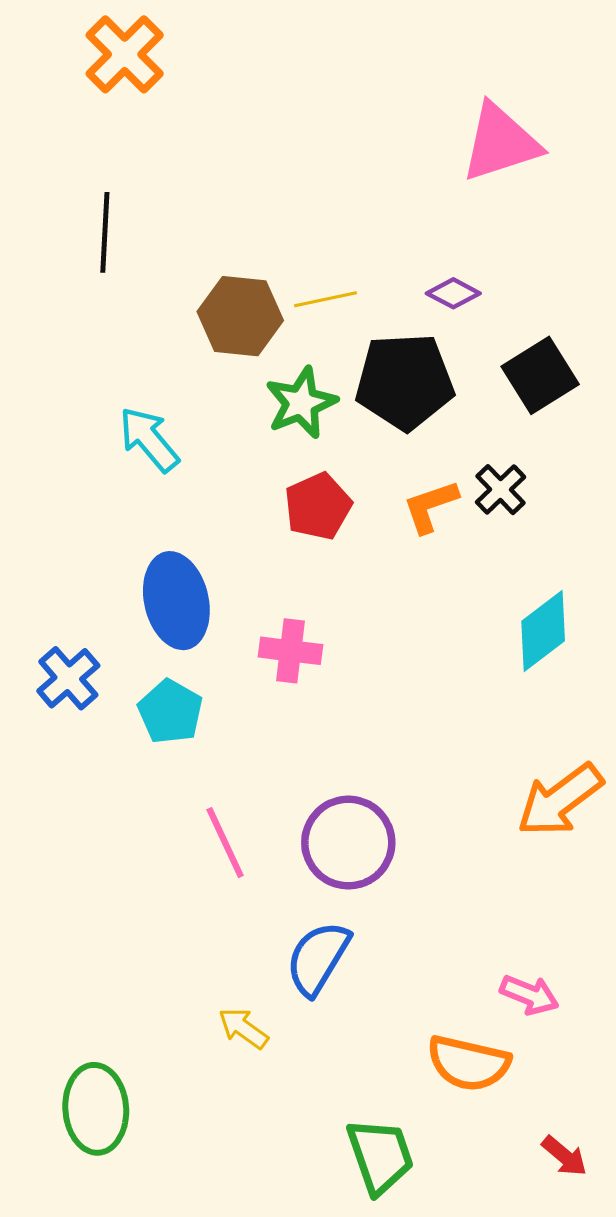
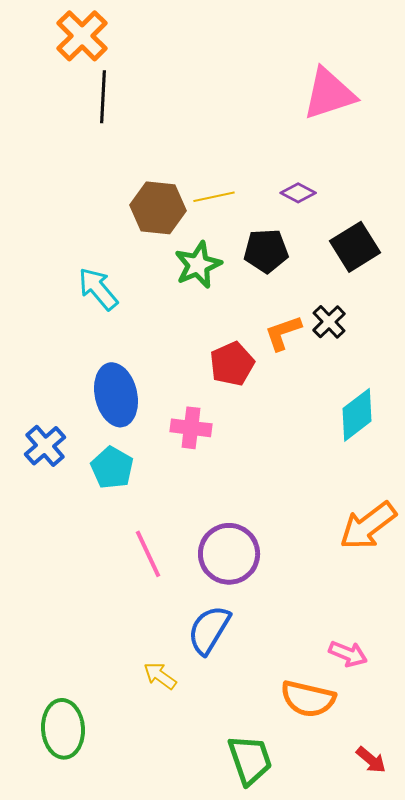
black line: (105, 232) -> (103, 97), moved
black pentagon: (405, 382) -> (266, 251), size x0.7
red pentagon: (318, 506) -> (232, 364), moved

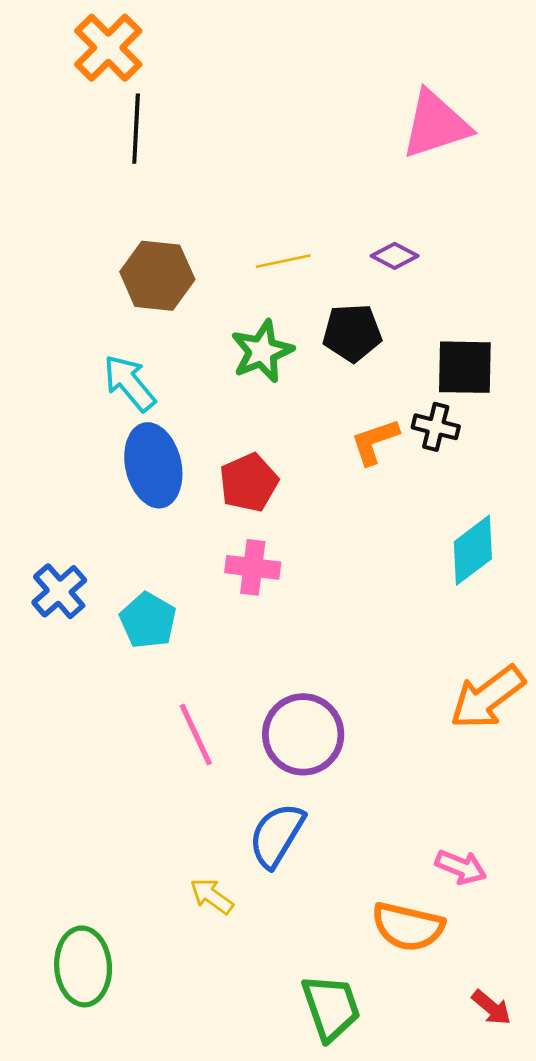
brown hexagon: (158, 208) -> (157, 276), moved
black square: (355, 247) -> (465, 367), moved, turned 33
black cross: (329, 322) -> (436, 427), turned -32
red pentagon: (232, 364) -> (249, 483), moved
blue ellipse: (116, 395) -> (153, 465), moved

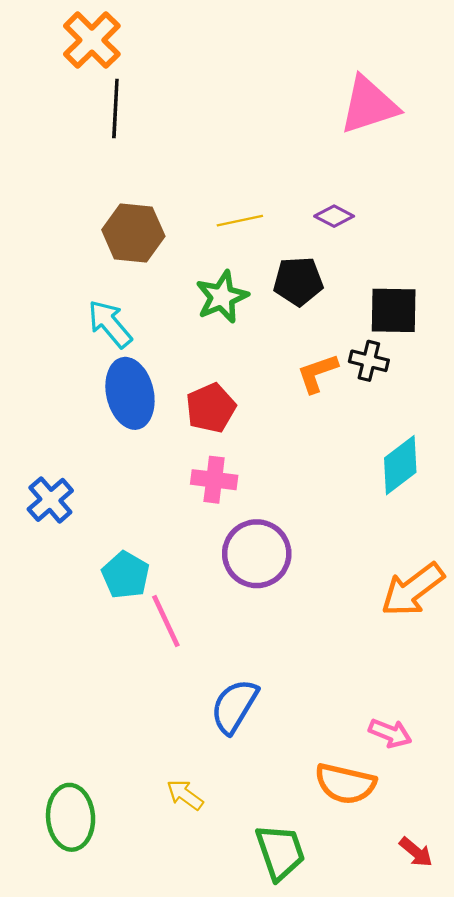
cyan pentagon: (148, 620) -> (126, 575), moved
purple circle: (303, 734) -> (257, 554), moved
yellow arrow: (212, 896) -> (185, 795), moved

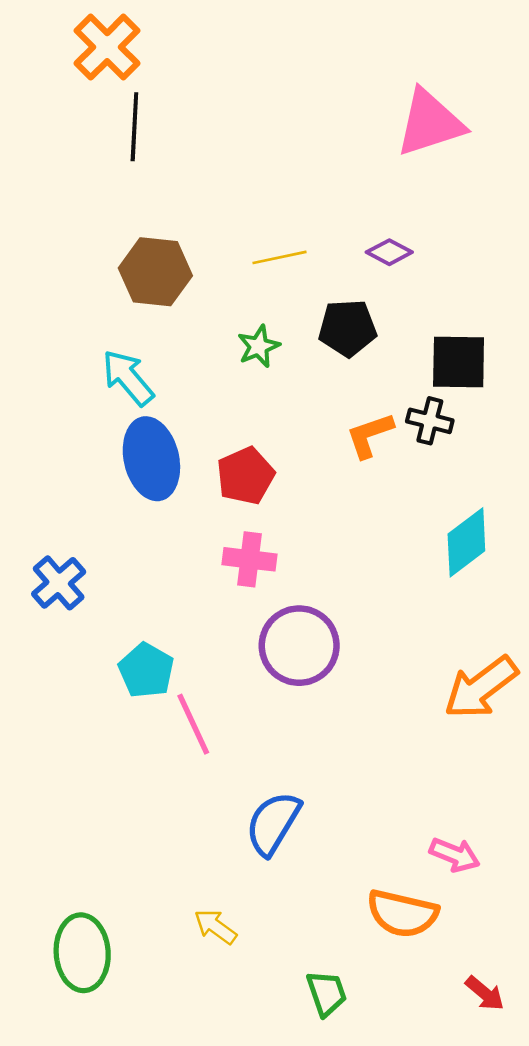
green star: (222, 297) -> (259, 346), size x0.7
green trapezoid: (280, 852) -> (327, 993), size x0.7

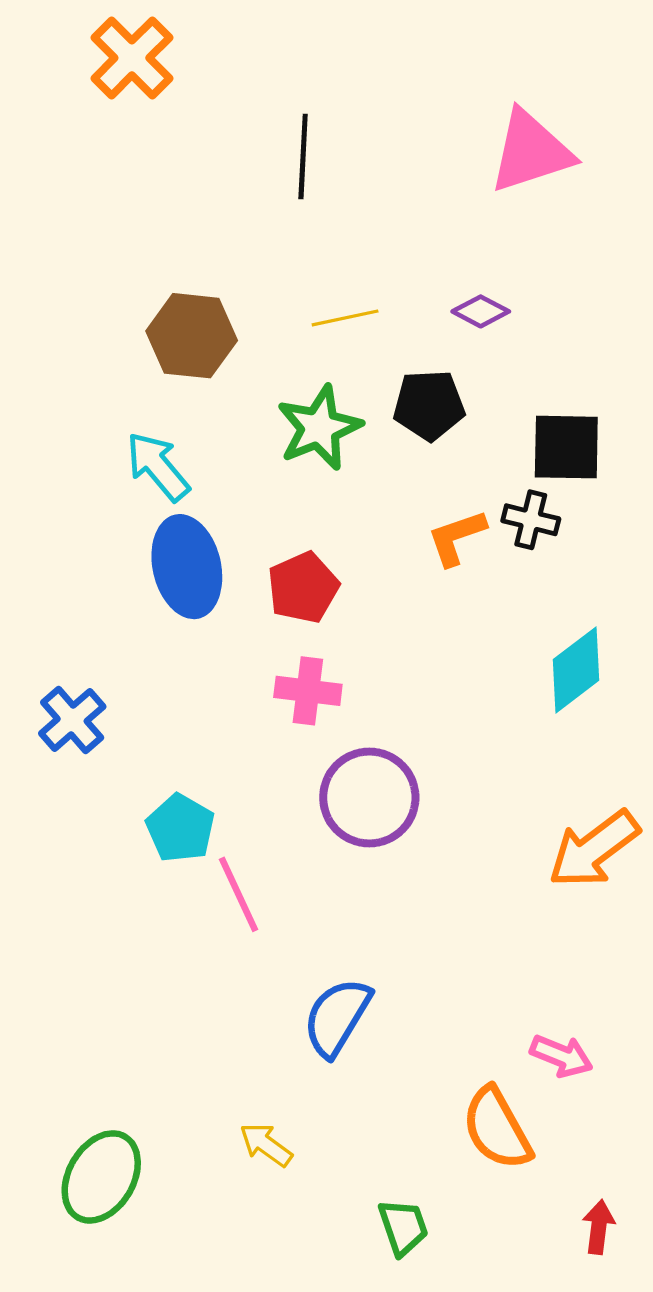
black line: (134, 127) -> (303, 156), moved
green star: (259, 346) -> (319, 428), size x1.6
orange semicircle: (402, 914) -> (497, 1129), turned 48
green ellipse: (82, 953) -> (101, 1177), turned 34
red arrow: (485, 993) -> (599, 1227), turned -123

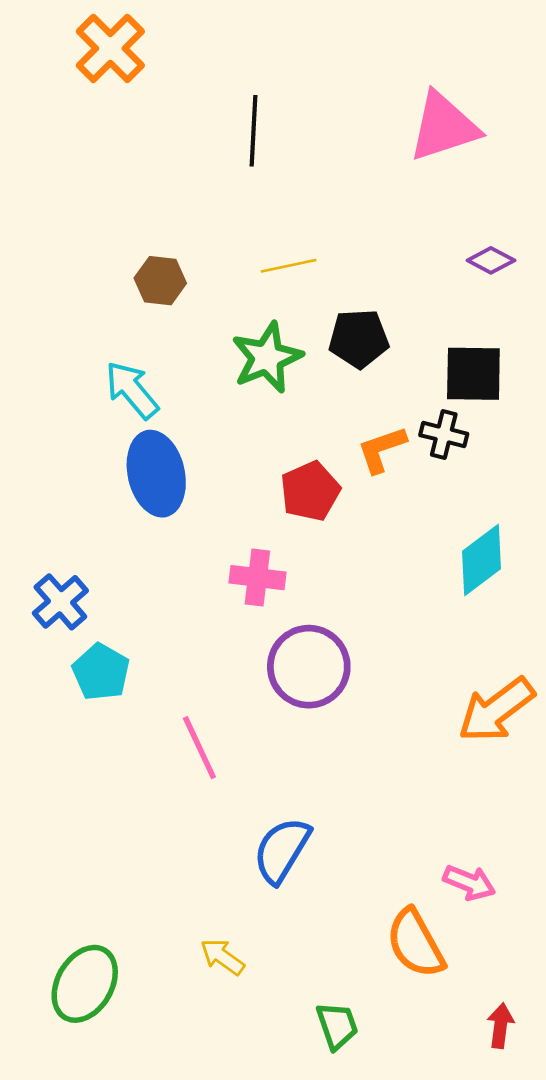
purple diamond: (481, 311) -> (491, 260), moved
brown hexagon: (192, 336) -> (160, 281), size x0.7
red pentagon: (303, 588) -> (310, 491), moved
cyan pentagon: (180, 828) -> (101, 672), moved

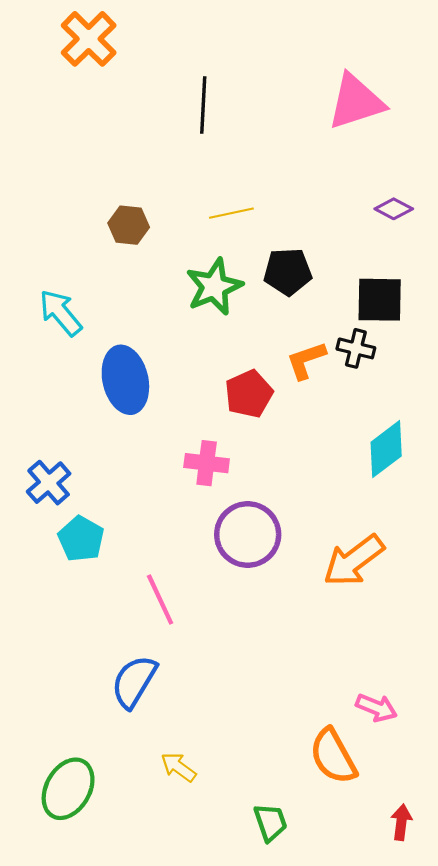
cyan arrow: (132, 390) -> (60, 313), moved
orange arrow: (496, 710) -> (354, 560), moved
blue semicircle: (282, 850) -> (134, 682), moved

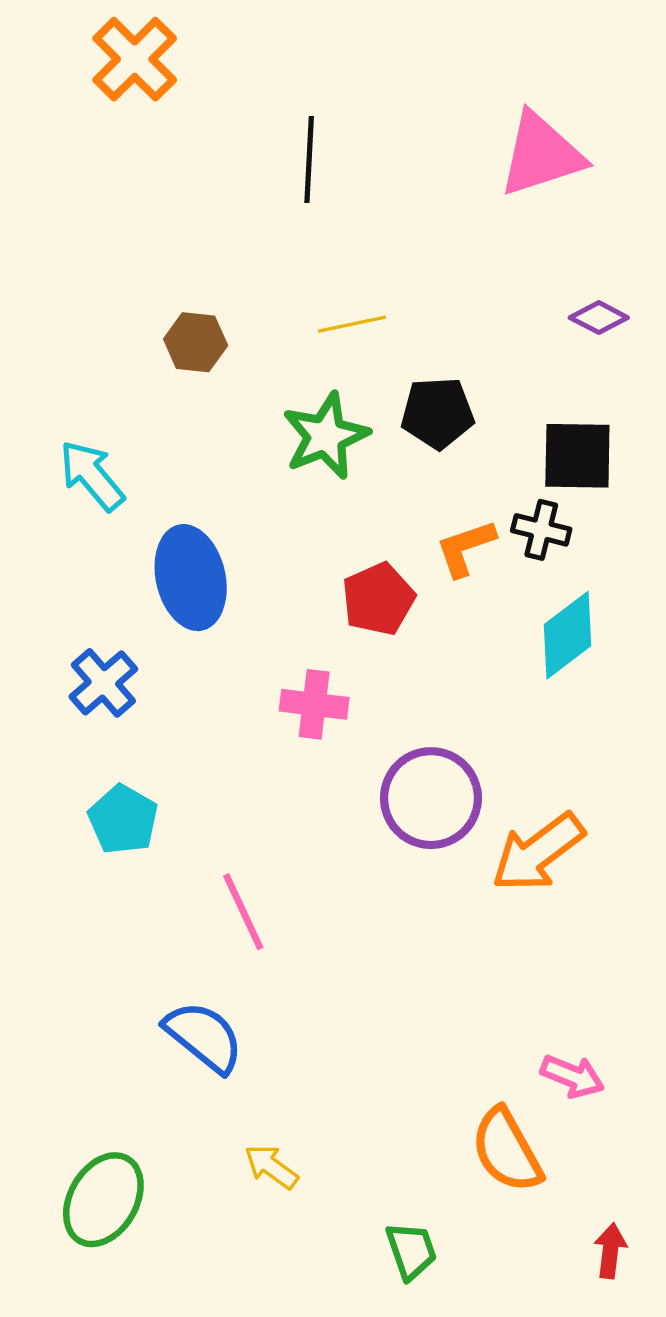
cyan diamond: (386, 449) -> (568, 635), moved
blue cross: (49, 483) -> (103, 683), moved
purple circle: (248, 535) -> (431, 798), moved
blue semicircle: (134, 682) -> (204, 1037), turned 98

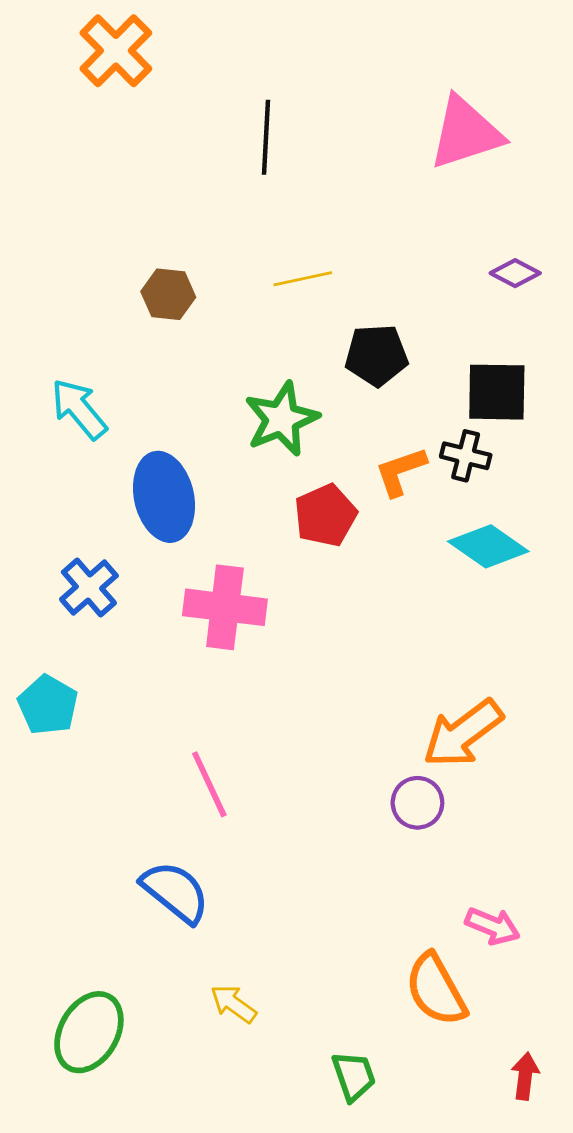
green star: (326, 436) -> (282, 419), moved
cyan diamond: (568, 635) -> (488, 546), turned 72
pink cross: (314, 704) -> (225, 607), moved, size x1.4
purple circle: (431, 798) -> (417, 803), moved, size x0.6
cyan pentagon: (123, 819) -> (48, 705), moved

